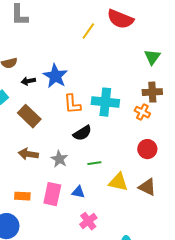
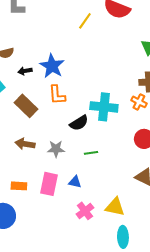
cyan cross: (105, 102) -> (104, 107), moved
orange L-shape: (72, 104) -> (57, 95), moved
gray star: (59, 159) -> (56, 149), turned -30
yellow triangle: (118, 182) -> (115, 207), moved

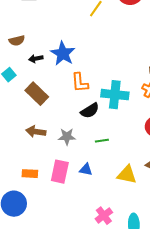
orange L-shape: (57, 95) -> (80, 83), moved
yellow triangle: (115, 207) -> (127, 175), moved
pink cross: (85, 211) -> (104, 216), moved

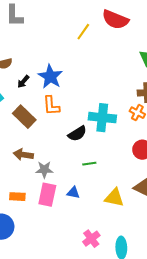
black arrow: (36, 59) -> (23, 82), turned -40
orange L-shape: (80, 83) -> (51, 106), moved
gray star: (67, 137) -> (44, 170), moved

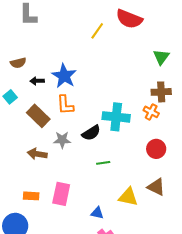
black arrow: (23, 82) -> (37, 81), turned 48
gray star: (44, 170) -> (62, 140), moved
blue triangle: (73, 193) -> (97, 213), moved

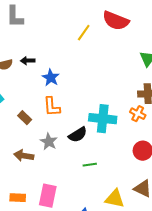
blue star: (64, 76) -> (51, 78), size x0.7
black arrow: (37, 81) -> (28, 61), moved
brown rectangle: (38, 116) -> (25, 118), size x0.6
gray star: (62, 140) -> (49, 142), turned 30

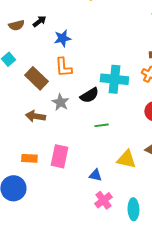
black arrow: (28, 61) -> (39, 21), turned 144
blue star: (51, 78) -> (62, 38), turned 30
brown rectangle: (25, 118) -> (36, 78), size x1.6

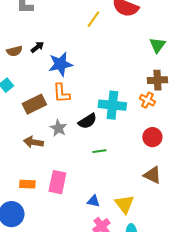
blue star: (62, 38) -> (60, 64), size x1.4
brown rectangle: (36, 78) -> (34, 104), turned -70
yellow triangle: (126, 159) -> (124, 204), moved, turned 40

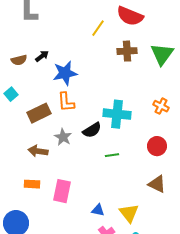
green triangle: (157, 45) -> (162, 54), size x1.4
brown cross: (157, 80) -> (127, 51), moved
orange cross: (147, 100) -> (161, 106), moved
green line: (99, 151) -> (112, 155), moved
orange rectangle: (27, 184) -> (32, 184), moved

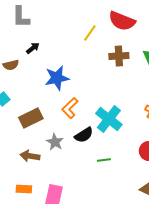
black arrow: (42, 56) -> (33, 48), moved
orange L-shape: (66, 102) -> (70, 108), moved, turned 50
cyan cross: (117, 114) -> (109, 119), turned 32

